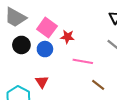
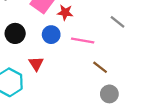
black circle: (21, 45) -> (15, 33), moved
blue circle: (45, 49) -> (51, 35), moved

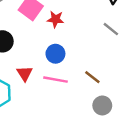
blue circle: (51, 35) -> (55, 54), moved
pink line: (83, 40) -> (55, 80), moved

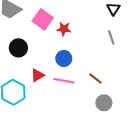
gray line: (111, 29) -> (111, 37), turned 32
red triangle: (25, 73) -> (37, 75), turned 32

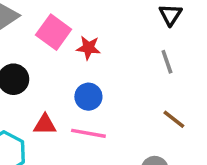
red triangle: (37, 75) -> (45, 125), turned 32
brown line: (95, 79) -> (174, 119), moved

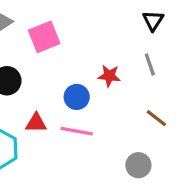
pink square: (54, 32) -> (44, 37), turned 32
red star: (88, 48) -> (109, 76), moved

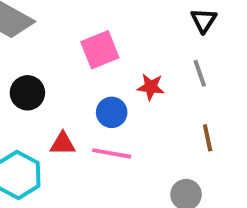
pink square: (44, 37) -> (100, 50), moved
brown line: (156, 118) -> (208, 138), turned 40

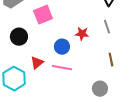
pink square: (100, 50) -> (43, 15), moved
red triangle: (63, 144) -> (37, 63), turned -40

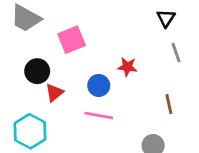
gray line: (107, 27) -> (176, 53), moved
red triangle: (37, 63) -> (54, 93), moved

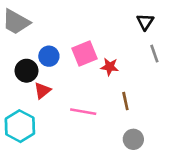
pink square: (72, 40) -> (85, 54), moved
blue circle: (99, 85) -> (49, 56), moved
brown line: (169, 104) -> (125, 101), moved

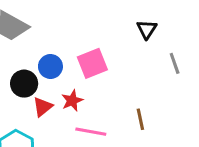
black triangle: (145, 22) -> (147, 29), moved
red star: (110, 67) -> (72, 101), moved, turned -30

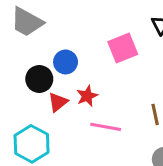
pink square: (92, 63) -> (123, 48), moved

